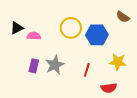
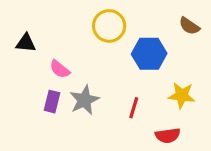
black triangle: (17, 28) -> (26, 43), turned 32
yellow circle: (71, 28) -> (109, 26), moved
pink semicircle: (34, 36) -> (60, 69), moved, turned -144

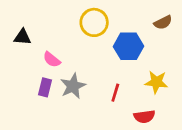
brown semicircle: (189, 26) -> (163, 22), turned -60

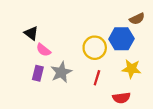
yellow circle: (94, 22) -> (95, 48), moved
black triangle: (23, 37) -> (31, 33), moved, turned 32
blue hexagon: (129, 46) -> (121, 39), moved

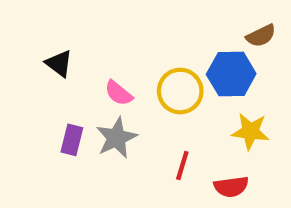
pink semicircle: (43, 50) -> (119, 93), moved
red line: (97, 78) -> (182, 165), moved

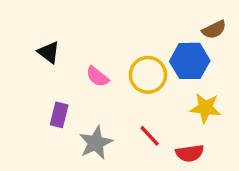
gray star: (116, 138) -> (96, 143), moved
red line: (182, 165) -> (150, 136), turned -60

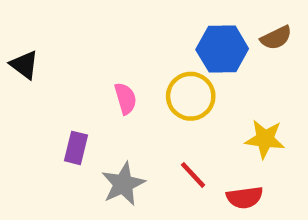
black triangle: (49, 52) -> (24, 65), moved
blue hexagon: (190, 61) -> (222, 49), moved
pink semicircle: (97, 77) -> (125, 99), turned -145

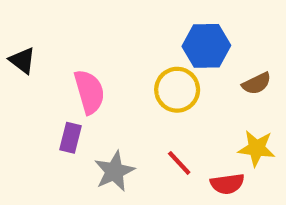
brown semicircle: (276, 38) -> (257, 83), moved
pink semicircle: (125, 99) -> (89, 92), moved, size x1.5
yellow star: (265, 139) -> (257, 148), moved

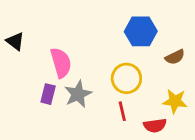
yellow circle: (177, 90) -> (126, 78), moved
red line: (179, 163) -> (122, 111), turned 30
gray star: (114, 171) -> (78, 94), moved

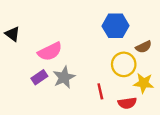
pink semicircle: (61, 63) -> (50, 52), turned 80
yellow circle: (126, 78) -> (124, 64), moved
purple rectangle: (48, 94) -> (39, 77), turned 42

